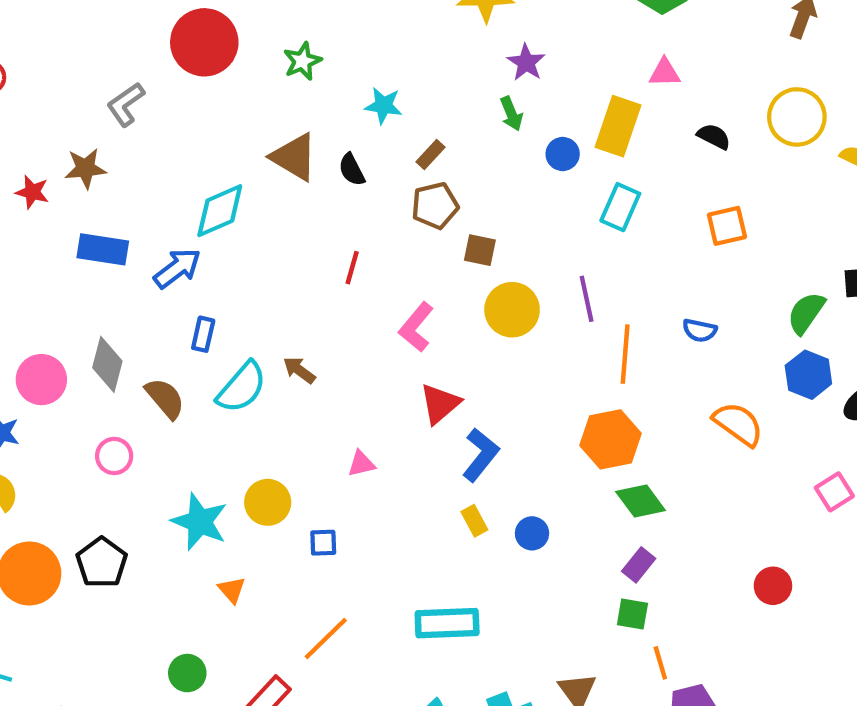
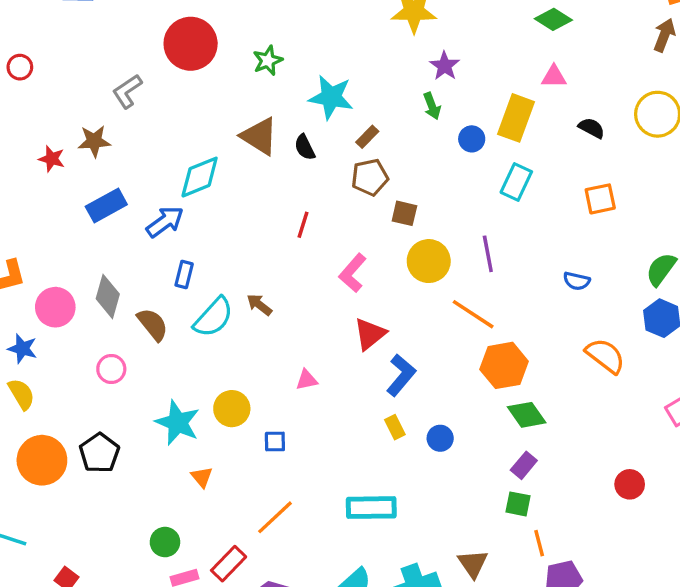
cyan star: (383, 106) -> (331, 97), size x1.5
blue rectangle: (103, 249) -> (106, 205), turned -39
orange line: (625, 354) -> (473, 314), moved, turned -63

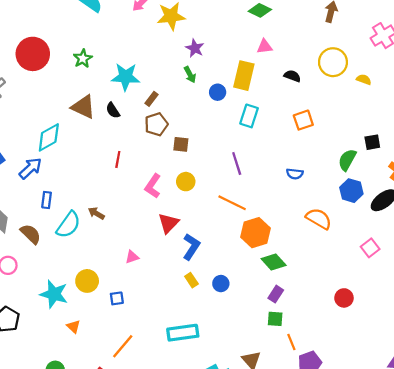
yellow circle: (429, 261) -> (186, 182), moved, size x0.7

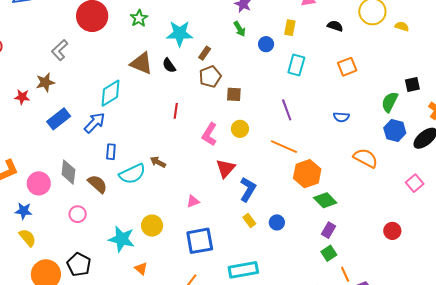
yellow rectangle: (244, 76) -> (290, 28), size x0.6
cyan semicircle: (68, 225) -> (132, 174), turned 32
blue square: (117, 298) -> (200, 241), moved, size x2.0
green square: (275, 319) -> (329, 253), turned -35

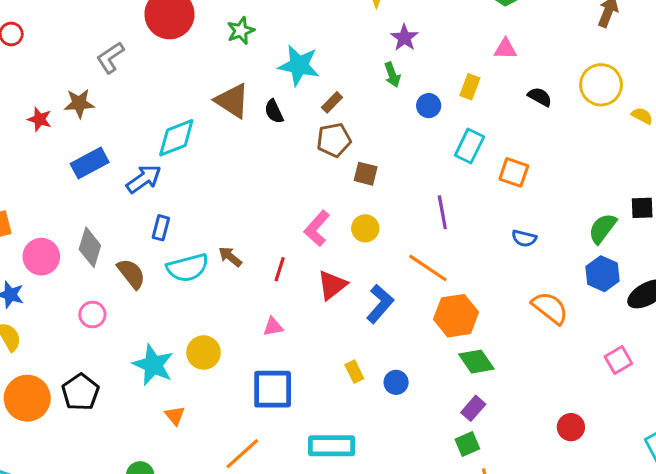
orange square: (347, 67) -> (514, 172), moved, turned 30
red line: (176, 111) -> (280, 269), moved
blue L-shape: (248, 189) -> (380, 304), moved

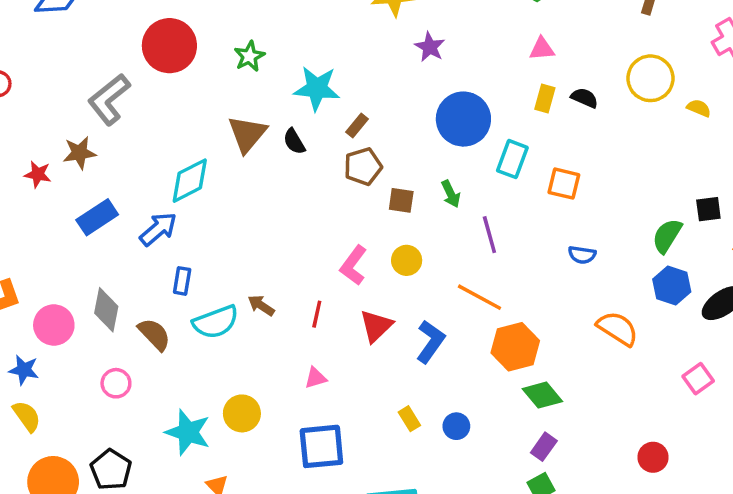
gray L-shape: (110, 58) -> (109, 99), size x1.4
green arrow: (392, 75) -> (451, 194), moved
yellow rectangle: (470, 87) -> (545, 99), moved
brown triangle: (232, 101) -> (247, 134), turned 42
blue circle: (429, 106) -> (463, 119), size x2.0

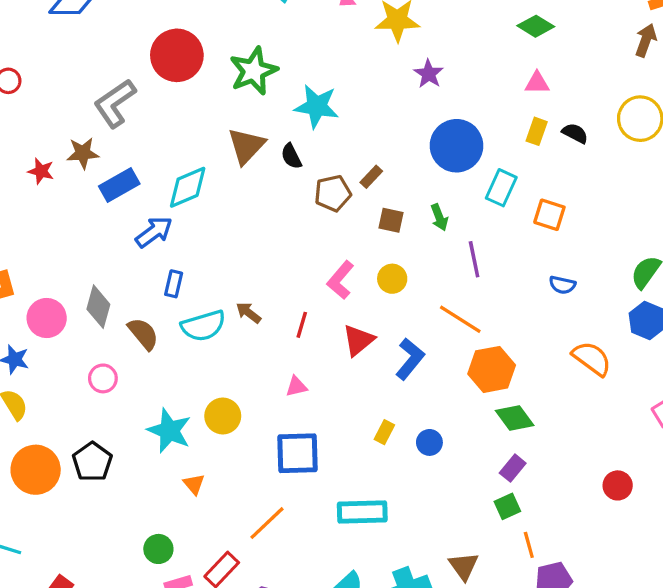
green star: (249, 56) -> (254, 71), size x1.6
brown rectangle: (357, 126) -> (371, 177), moved
brown pentagon: (363, 167) -> (333, 193), moved
blue rectangle: (97, 217) -> (119, 185), moved
yellow rectangle: (409, 419) -> (384, 432), turned 55

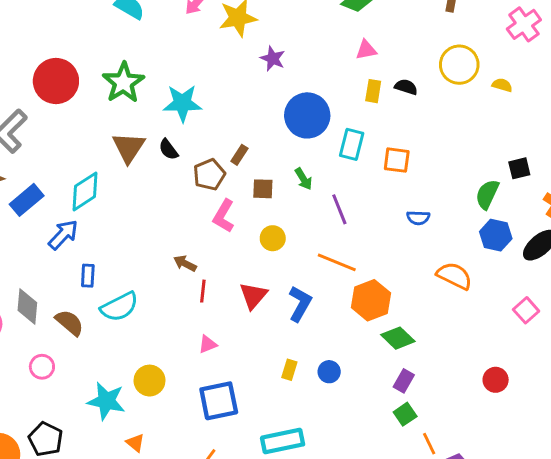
pink L-shape: (340, 280) -> (224, 216), moved
brown arrow: (248, 313) -> (185, 263), moved

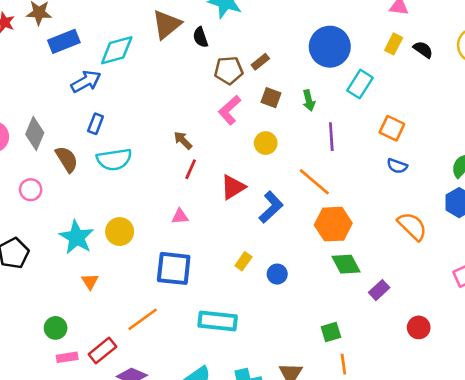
orange square: (397, 160) -> (392, 128), moved
purple rectangle: (404, 381) -> (379, 290), moved

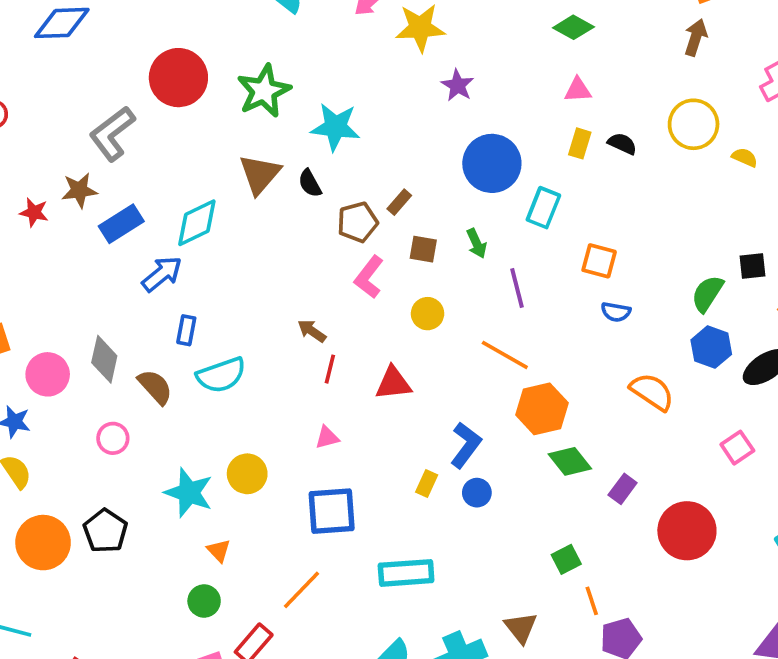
red triangle: (233, 187) -> (393, 383), turned 36
blue L-shape: (271, 207) -> (466, 445), moved
red circle: (419, 327) -> (687, 531), size x1.8
green circle: (56, 328) -> (204, 601), moved

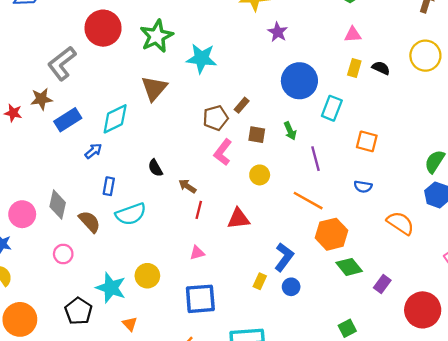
black semicircle: (310, 183) -> (155, 168), moved
blue arrow: (162, 274) -> (93, 151), size x0.7
blue semicircle: (616, 312) -> (363, 187), moved
black pentagon: (105, 531) -> (78, 311), moved

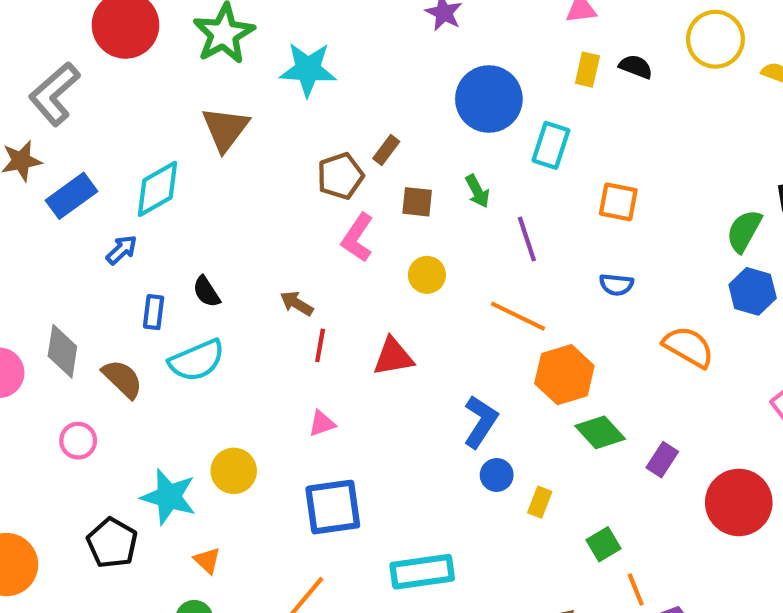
black semicircle: (155, 168) -> (206, 292), moved
yellow rectangle: (260, 281) -> (540, 502), moved

